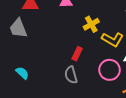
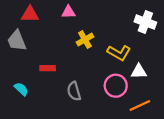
yellow cross: (91, 24) -> (85, 40), moved
red rectangle: (77, 54) -> (48, 68), moved, turned 64

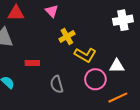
pink triangle: (68, 12) -> (52, 11), turned 48
white cross: (145, 22) -> (123, 20), turned -30
yellow L-shape: (119, 53) -> (85, 55), moved

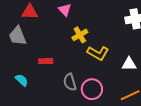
pink circle: (95, 79) -> (92, 89), moved

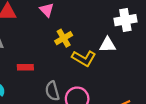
white triangle: (129, 64) -> (107, 45), moved

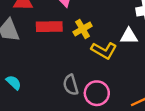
red rectangle: (25, 67) -> (49, 27), moved, size x1.5

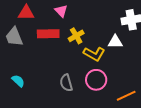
pink circle: (97, 93) -> (96, 80), moved

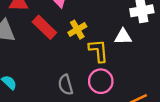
red rectangle: (48, 34) -> (44, 27), turned 45
yellow L-shape: (94, 54) -> (98, 51), turned -125

